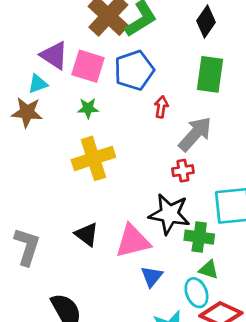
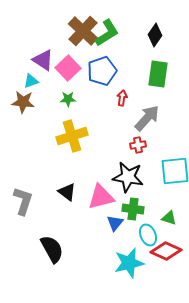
pink square: (88, 66) -> (68, 68), turned 30
green cross: (199, 237) -> (133, 209), moved
green triangle: (209, 270) -> (169, 218), moved

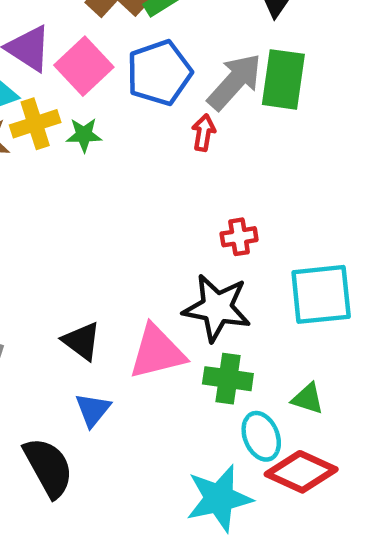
gray arrow: (147, 118) -> (235, 82), moved
yellow cross: (72, 136) -> (35, 124), moved, size x0.7
blue triangle: (115, 223) -> (93, 410), moved

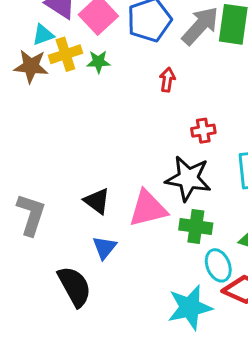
red arrow: (204, 133) -> (167, 80), moved

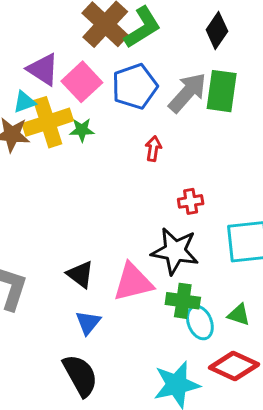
yellow cross: (65, 54) -> (48, 122), size x1.4
cyan ellipse: (218, 265) -> (200, 323), moved
black semicircle: (74, 286) -> (80, 375), moved

